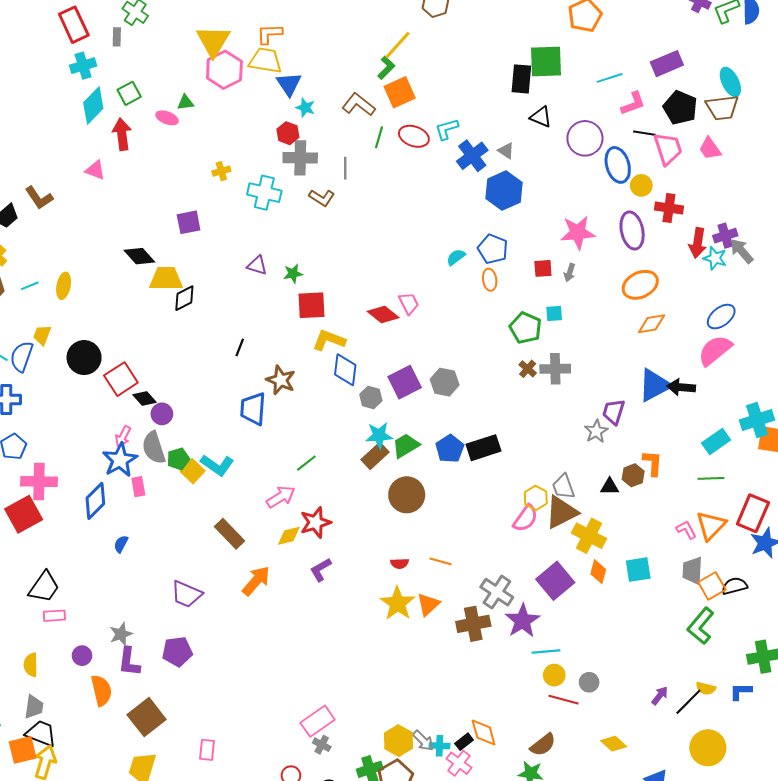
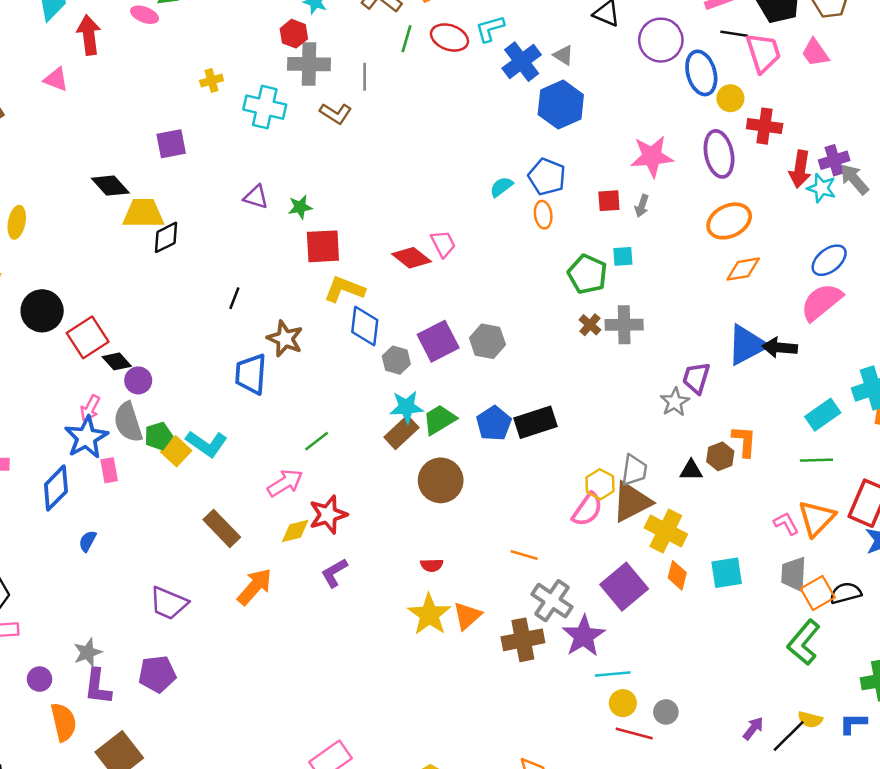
gray trapezoid: (563, 487) -> (634, 470), turned -152
orange line: (441, 561) -> (524, 555), moved

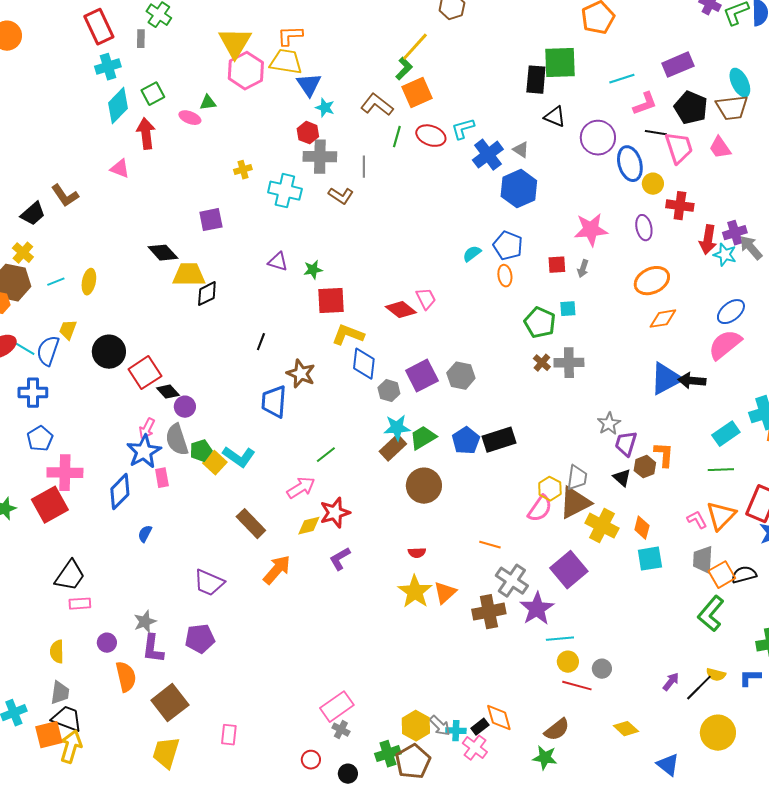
purple ellipse: (719, 154) -> (644, 228), size x0.7
purple trapezoid: (696, 378) -> (626, 444), moved
black triangle: (691, 470) -> (622, 478), turned 42
orange diamond: (677, 575) -> (642, 528), moved

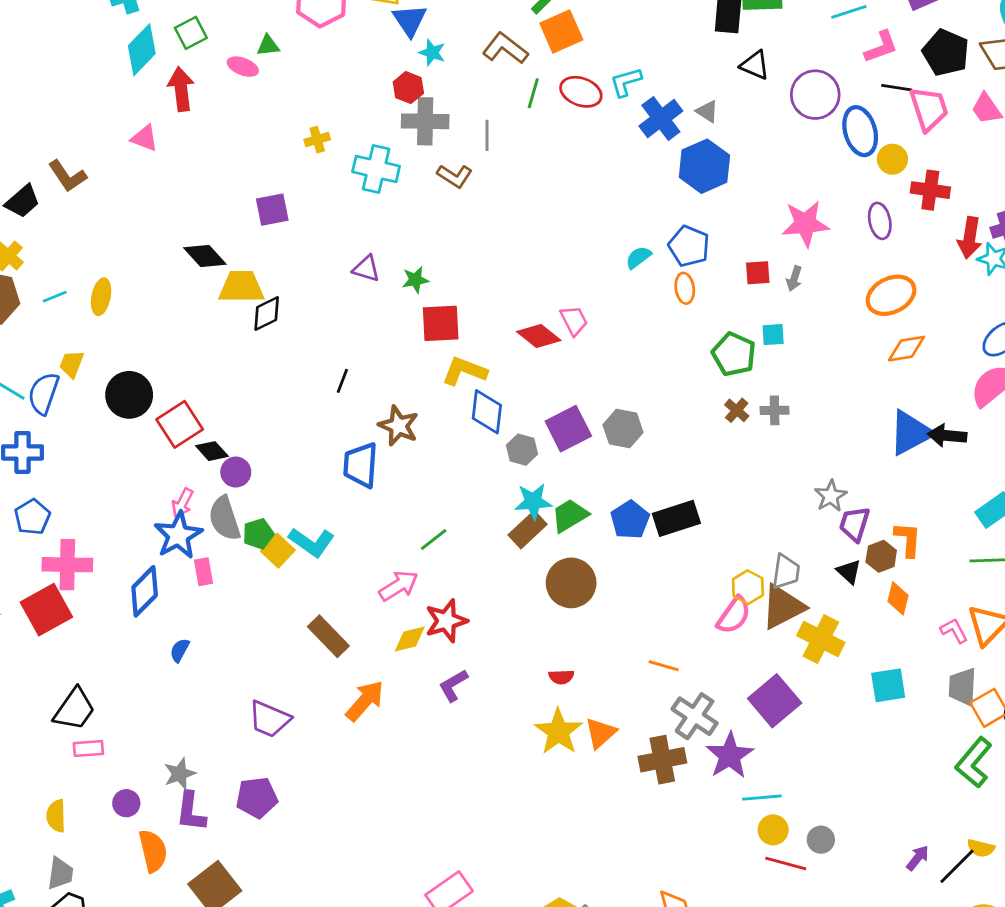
gray cross: (569, 363) -> (775, 410), size x0.7
orange diamond: (642, 528) -> (898, 598), moved

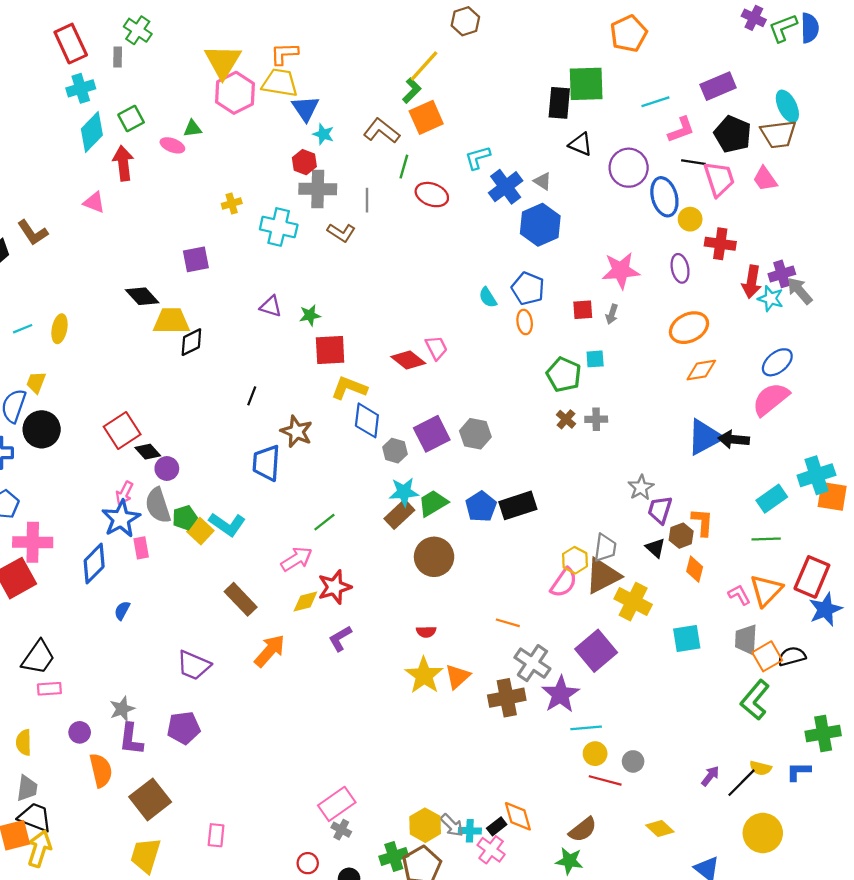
red ellipse: (581, 92) -> (432, 195), moved
cyan semicircle: (638, 257) -> (488, 297), turned -85
black circle: (129, 395) -> (42, 429), moved

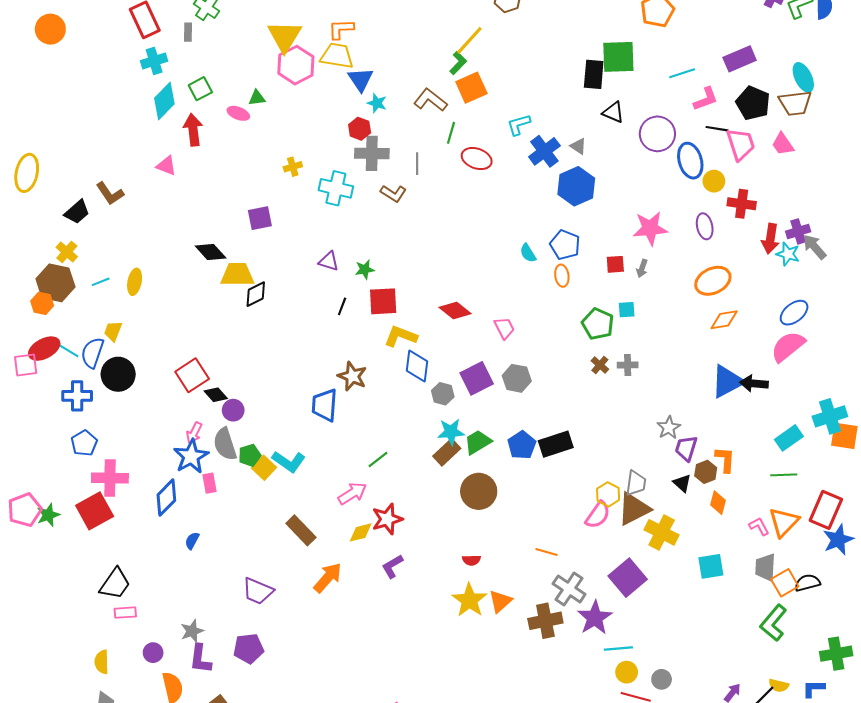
pink trapezoid: (436, 348) -> (504, 328), moved
black line: (252, 396) -> (342, 306), moved

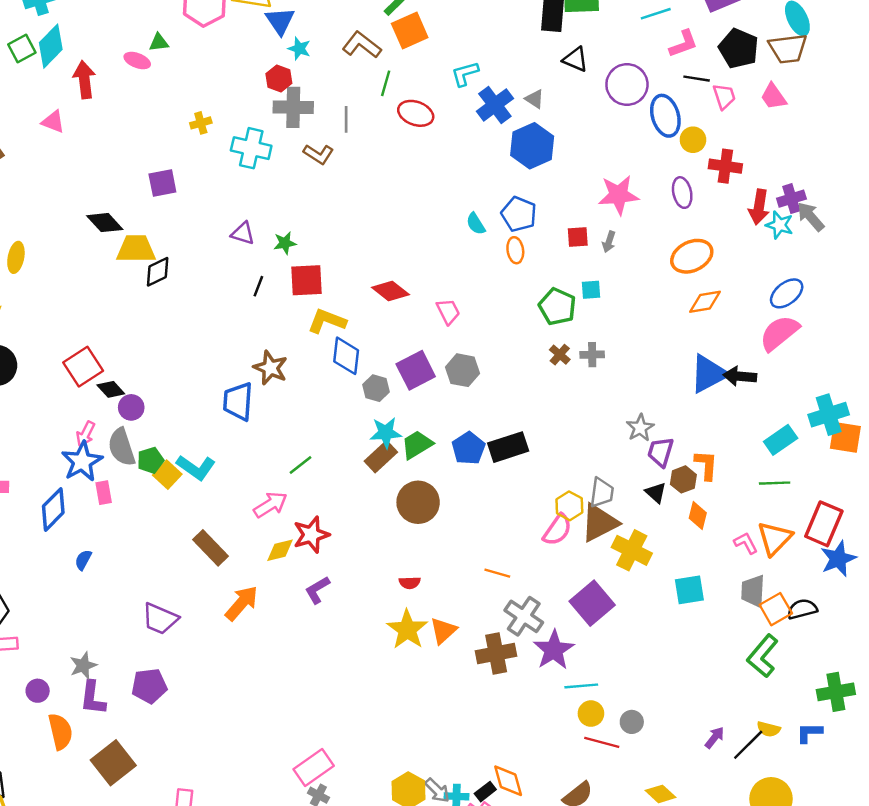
green square: (200, 89) -> (22, 49), moved
pink trapezoid: (741, 144) -> (724, 97), size x0.7

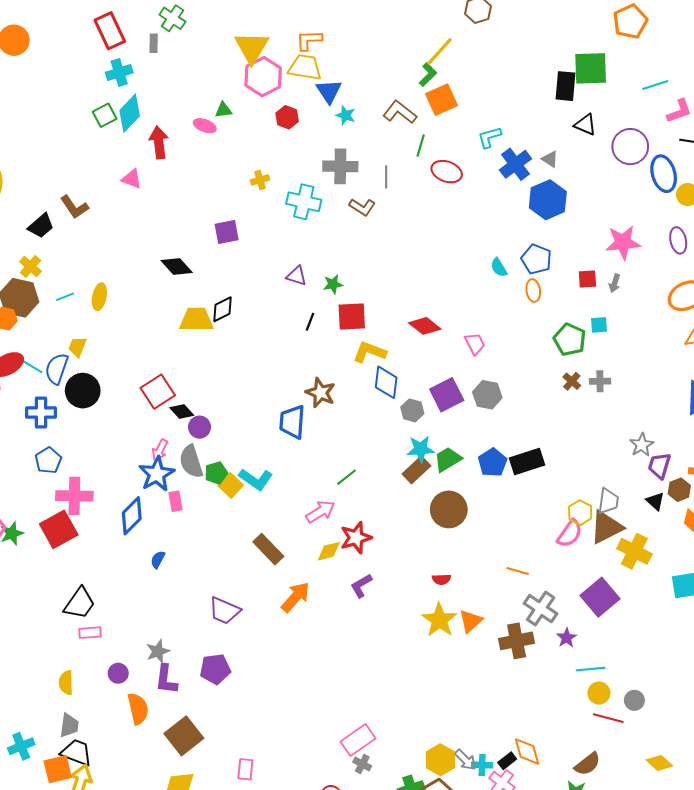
red hexagon: (279, 79) -> (287, 117), moved
yellow trapezoid: (136, 249) -> (196, 320), moved
purple star: (554, 650) -> (567, 638), size x0.6

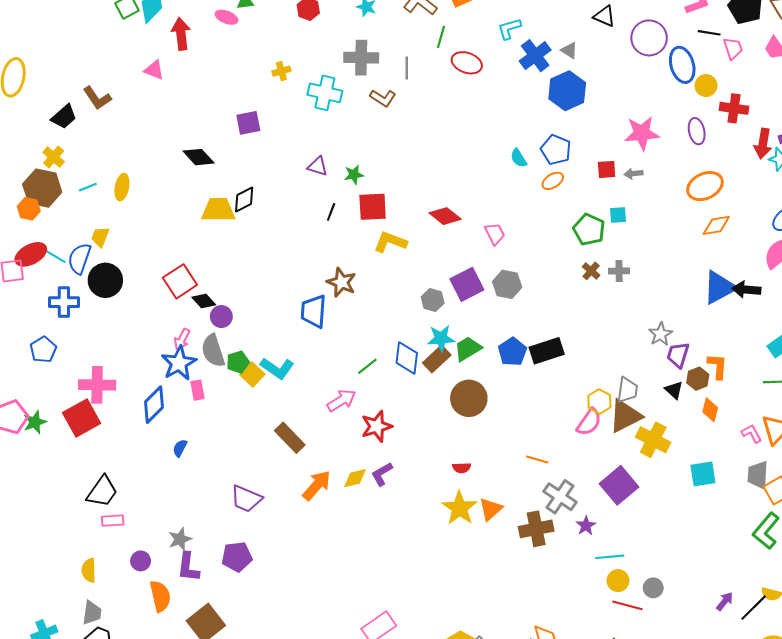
gray arrow: (615, 283) -> (634, 174), turned 66
orange ellipse: (533, 290) -> (553, 181), turned 65
blue diamond: (386, 382) -> (407, 358), moved
blue pentagon: (48, 460) -> (43, 350), moved
yellow diamond: (329, 551) -> (355, 478), moved

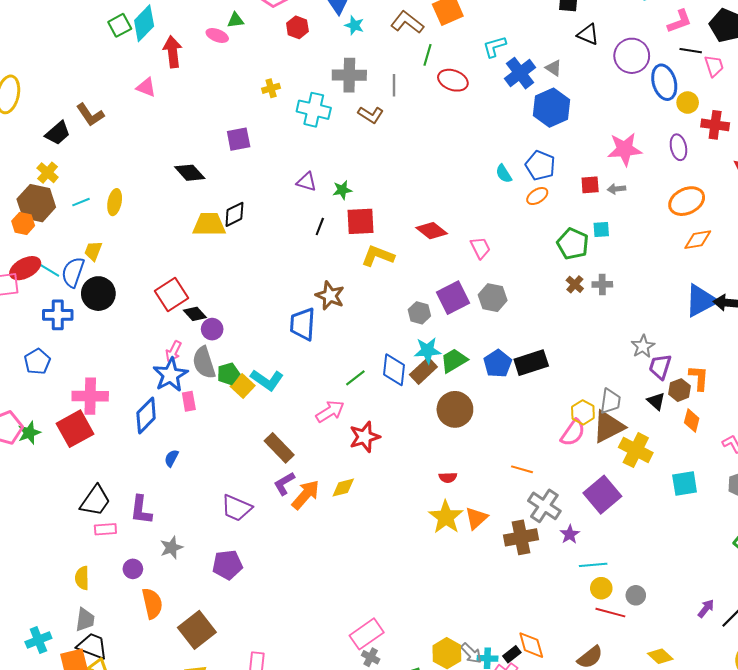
purple L-shape: (382, 474) -> (284, 484), moved
purple L-shape: (188, 567) -> (141, 510), moved

